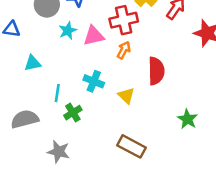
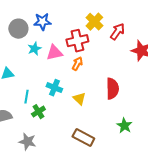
red semicircle: (156, 71) -> (112, 89), moved
green star: (187, 119) -> (124, 126), moved

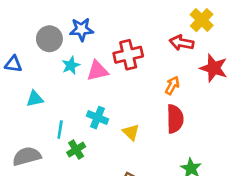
yellow cross: (94, 22) -> (202, 20), moved
red arrow: (117, 32) -> (182, 43), turned -114
orange arrow: (77, 64) -> (172, 85), moved

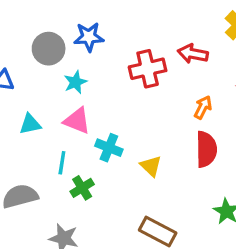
red arrow: (182, 43) -> (193, 54), moved
pink triangle: (97, 71) -> (77, 121), moved, turned 35

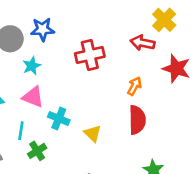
red arrow: (193, 54) -> (143, 43), moved

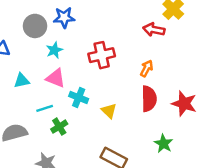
red cross: (90, 55) -> (102, 55), moved
red star: (176, 69) -> (184, 104), moved
cyan line: (21, 131) -> (45, 108), turned 63

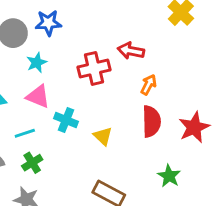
red arrow: (154, 30) -> (131, 51), moved
red star: (184, 104) -> (194, 127), turned 30
green cross: (59, 127) -> (32, 163), moved

